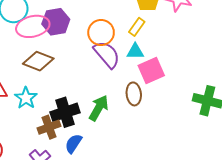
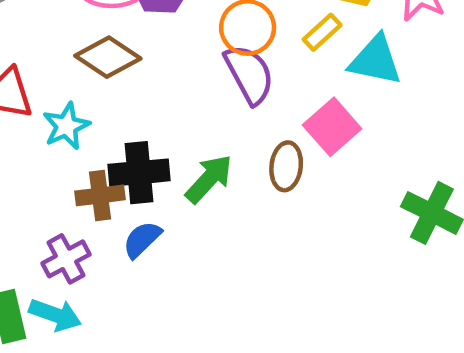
cyan triangle: (135, 51) -> (375, 60), moved, size x1.5
pink square: (151, 71) -> (332, 127), turned -30

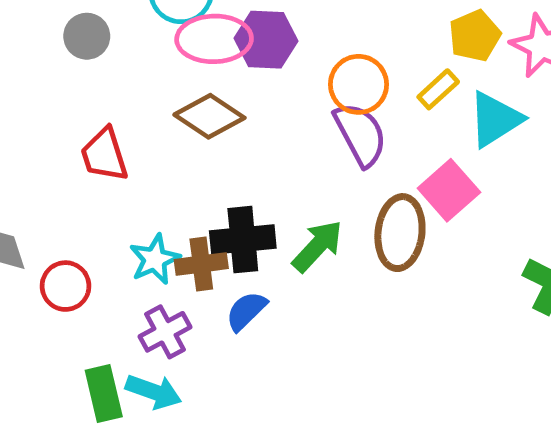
cyan triangle: (375, 60) -> (495, 119), turned -44
cyan star: (66, 126) -> (155, 259), moved
brown ellipse: (286, 166) -> (400, 233), size x1.4

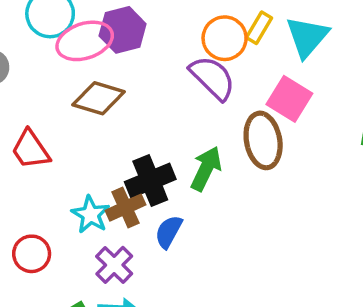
orange circle: (359, 84) -> (225, 38), moved

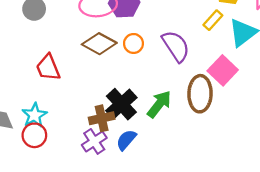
orange circle: (225, 38) -> (133, 43), moved, size x0.7
black cross: (150, 181) -> (121, 104), turned -32
cyan star: (91, 215) -> (34, 115), moved
purple cross: (114, 265) -> (94, 141), moved

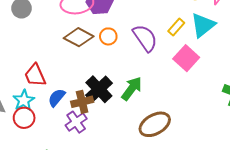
yellow rectangle: (213, 20) -> (176, 27), moved
red trapezoid: (48, 68) -> (35, 75), moved
brown ellipse: (200, 94) -> (155, 124), moved, turned 60
blue semicircle: (126, 140) -> (57, 98), moved

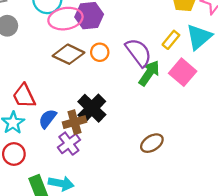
green arrow: (132, 89) -> (149, 73), moved
red circle: (24, 118) -> (14, 154), moved
brown ellipse: (155, 124) -> (152, 143), size x0.7

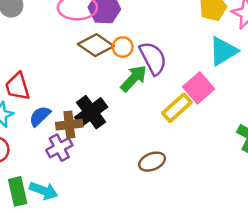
yellow rectangle: (171, 40) -> (177, 108), moved, size x1.4
orange circle: (100, 52) -> (123, 47), moved
brown diamond: (68, 54) -> (96, 45), moved
green arrow: (149, 73) -> (134, 78), moved

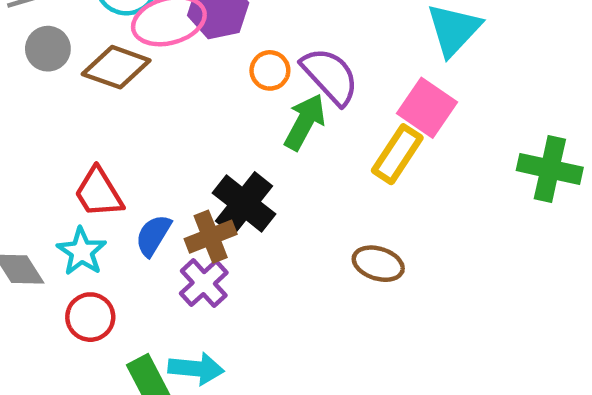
brown diamond: (96, 45) -> (116, 67), moved
brown ellipse: (152, 162) -> (378, 264), turned 55

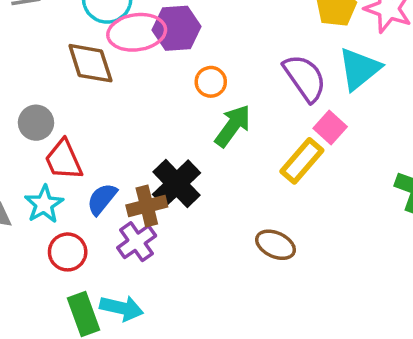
gray circle: (48, 49) -> (36, 123), moved
brown diamond: (116, 67) -> (90, 63), turned 45
purple semicircle: (330, 76) -> (305, 78), moved
pink square: (427, 108) -> (330, 128), size x0.7
red circle: (90, 317) -> (68, 252), moved

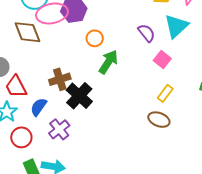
purple semicircle: (305, 78) -> (147, 33), size x0.7
yellow rectangle: (302, 161) -> (165, 93), moved, size x0.7
brown cross: (147, 206) -> (60, 79), moved
brown ellipse: (276, 245) -> (159, 120), moved

